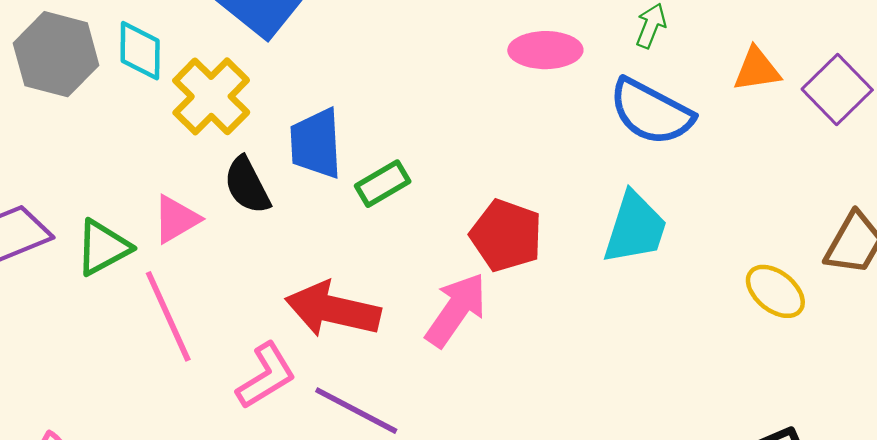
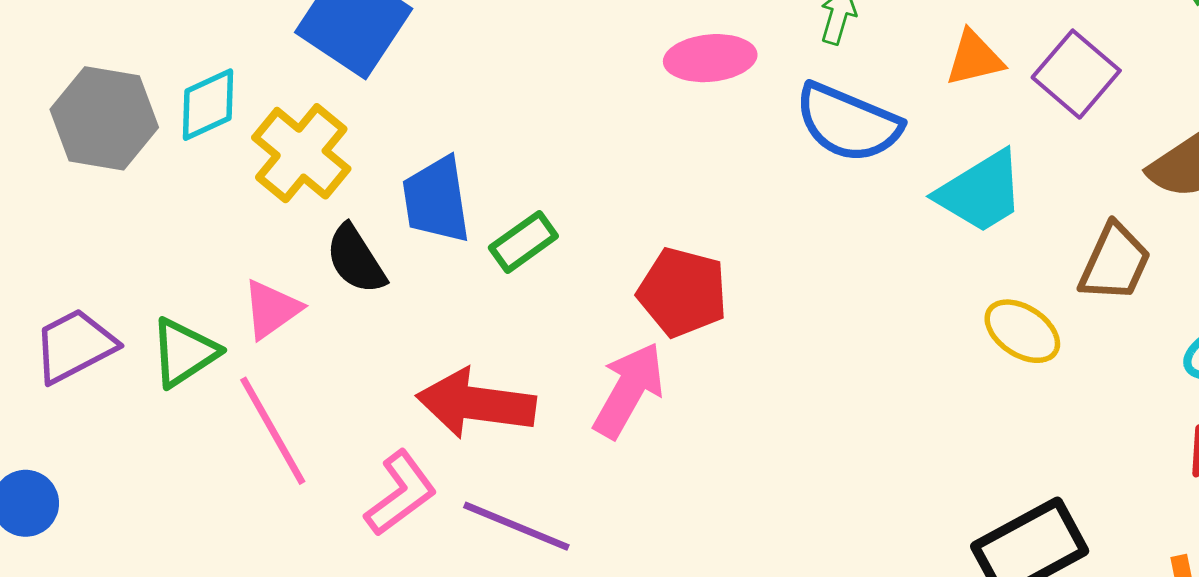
cyan diamond: (140, 51) -> (208, 105), turned 70
cyan trapezoid: (635, 228) -> (981, 192), moved, turned 46

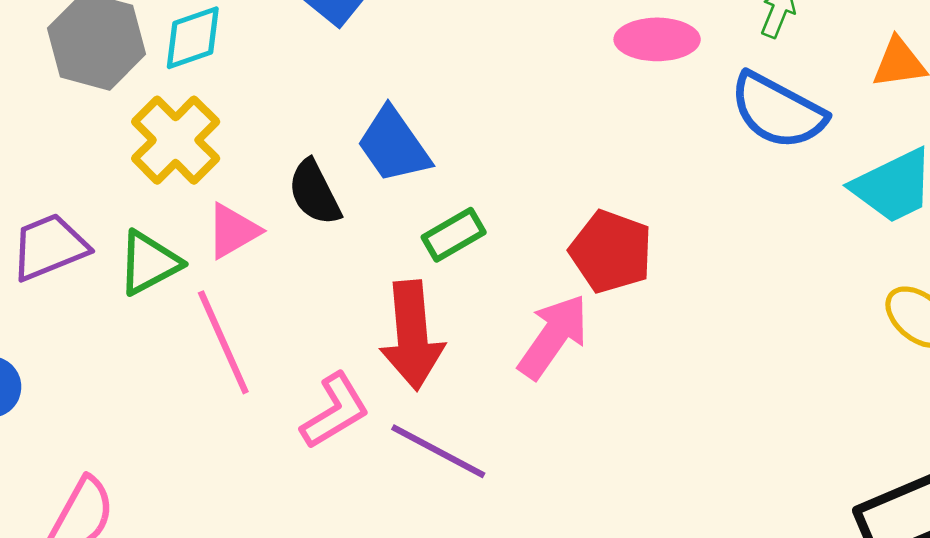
yellow cross: (301, 153) -> (176, 140), moved
blue trapezoid: (436, 200) -> (394, 145), turned -32
green rectangle: (523, 242) -> (454, 235), moved
red arrow: (476, 404) -> (412, 335), turned -108

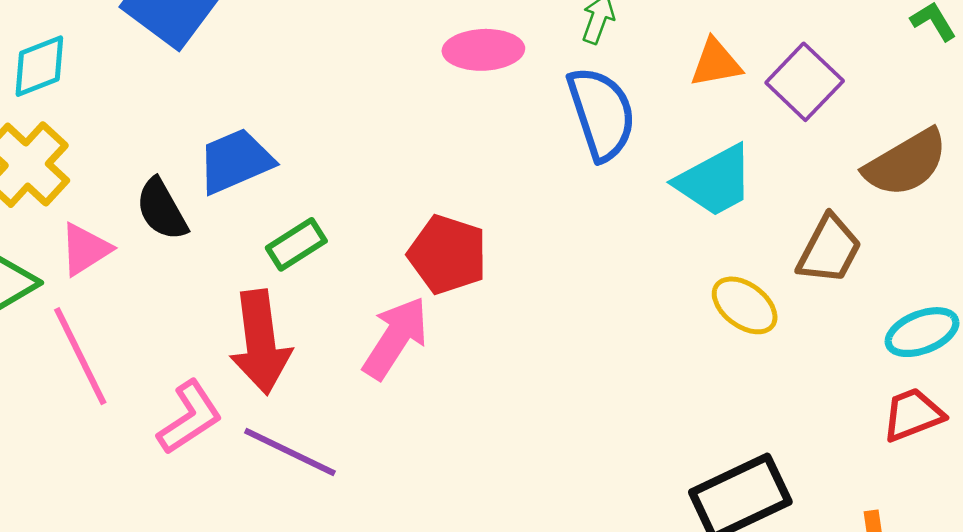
blue semicircle: (778, 111) -> (601, 113), turned -134
blue trapezoid: (394, 145) -> (235, 161), turned 104

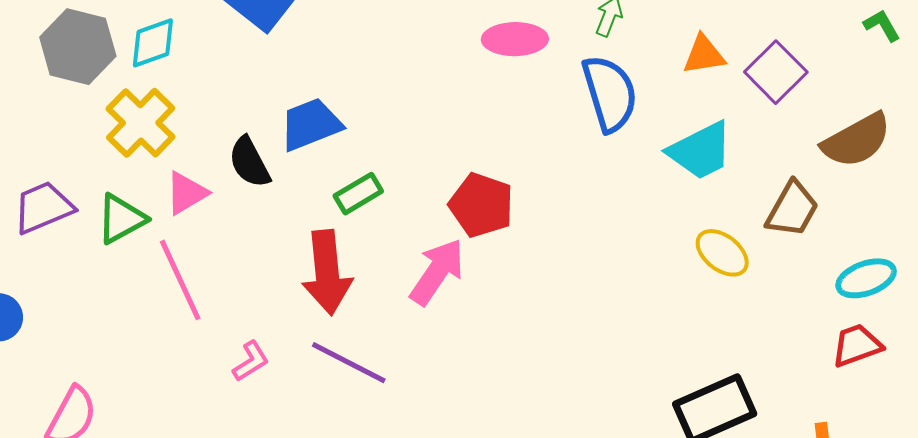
pink L-shape: (190, 417) -> (251, 361), moved, size x0.7

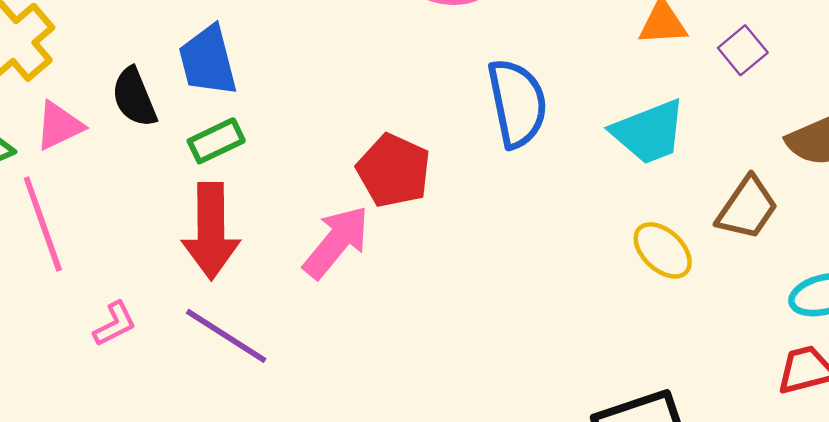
purple square: (776, 72) -> (743, 50), size x0.7
blue semicircle: (610, 93) -> (517, 103), moved
blue trapezoid: (311, 124) -> (208, 61), turned -88
green rectangle: (358, 194) -> (216, 141), moved

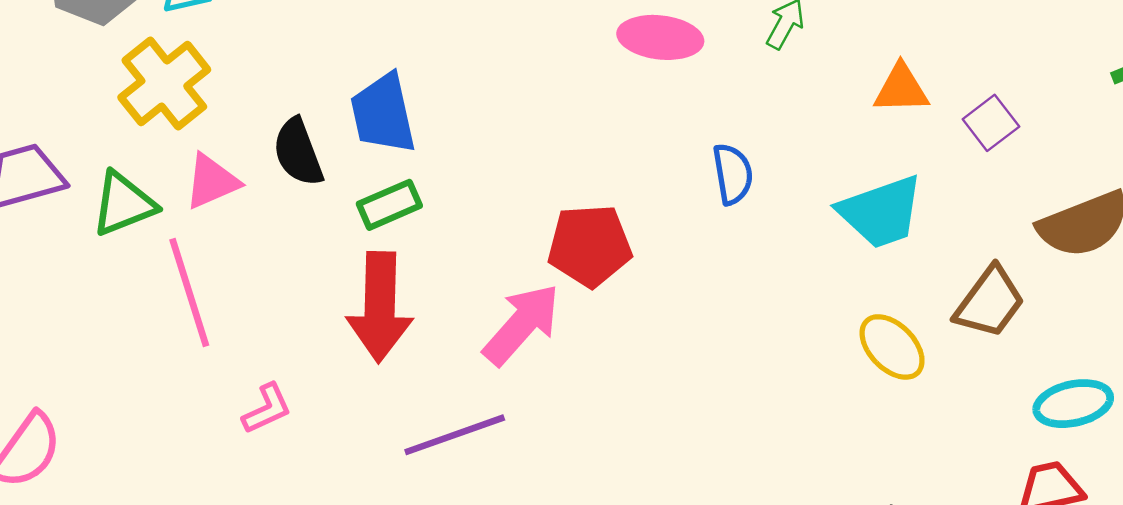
blue semicircle: (517, 103) -> (733, 174), size x0.6
red pentagon: (394, 171) -> (590, 246), turned -30
purple line: (226, 336) -> (455, 435), moved, turned -54

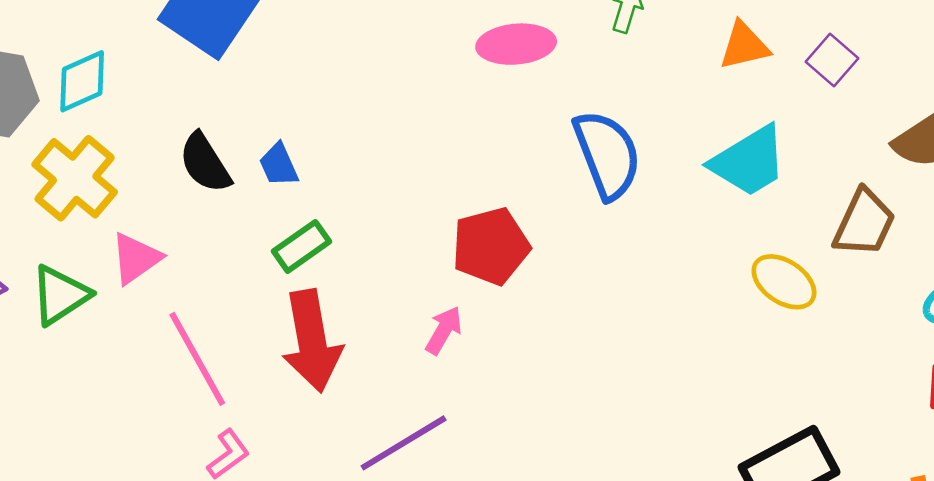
blue trapezoid: (383, 114) -> (279, 165), size x0.6
black semicircle: (298, 152) -> (205, 163), moved
blue semicircle: (733, 174) -> (607, 155), size x1.6
pink line: (189, 292) -> (197, 359), moved
pink arrow: (522, 324) -> (444, 330), size x0.6

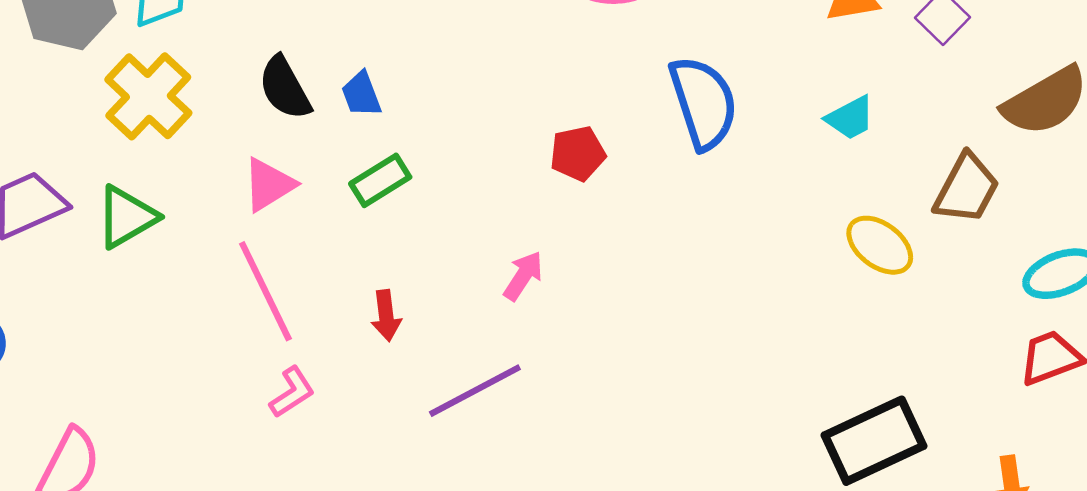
cyan trapezoid: (749, 161) -> (850, 118), size x0.6
red pentagon: (491, 246) -> (578, 153), moved, size x0.7
pink triangle: (136, 258) -> (269, 185), moved
red arrow: (312, 341) -> (386, 316), moved, size x0.5

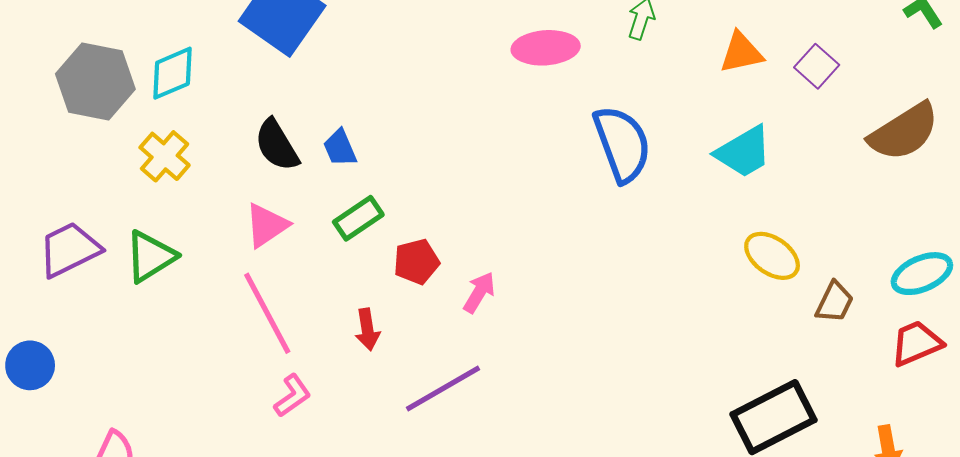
yellow cross: (148, 96) -> (165, 156), size x0.7
cyan trapezoid: (850, 118) -> (744, 152), size x1.4
red pentagon: (578, 153) -> (416, 262), moved
brown trapezoid: (967, 189) -> (835, 302), moved, size x0.7

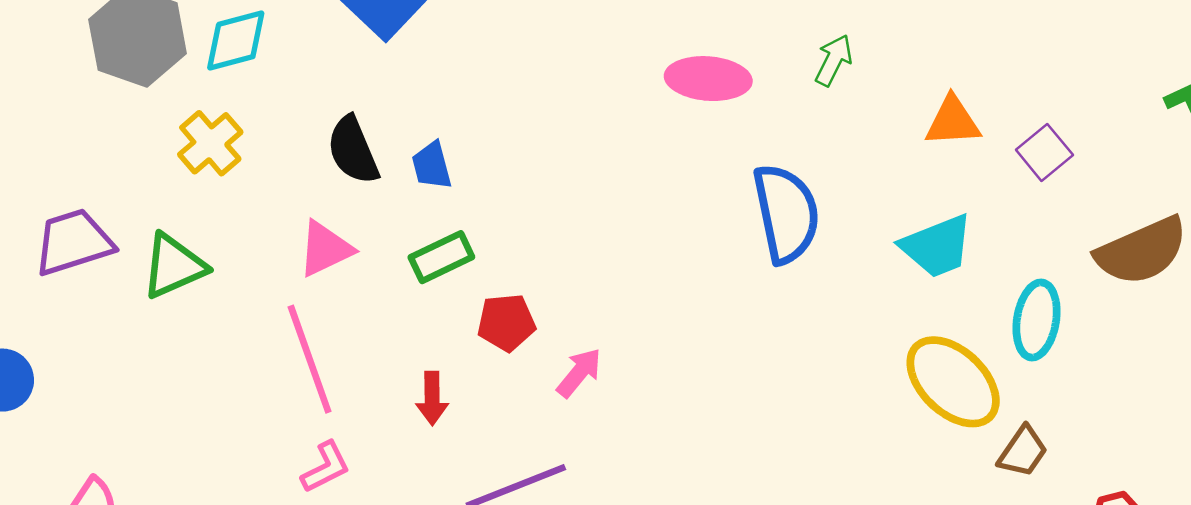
yellow ellipse: (772, 256) -> (953, 382), size x1.4
cyan ellipse: (922, 274) -> (1037, 320), moved, turned -66

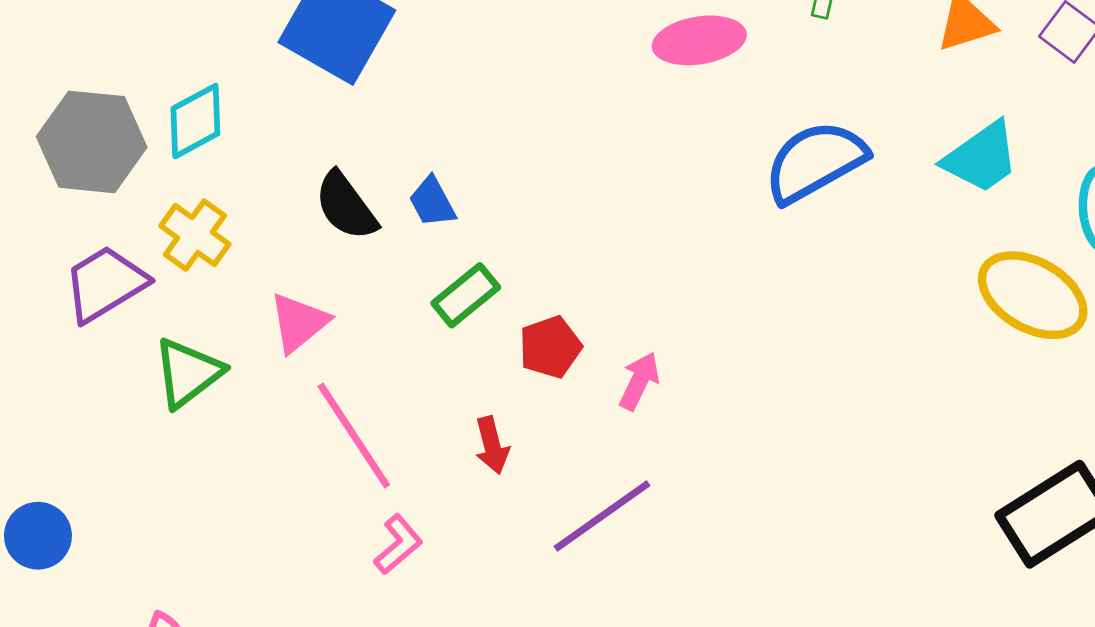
blue semicircle: (786, 213) -> (815, 162), turned -94
purple trapezoid: (73, 242) -> (105, 284), moved
pink triangle: (325, 249) -> (299, 322), moved

